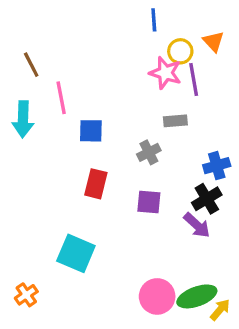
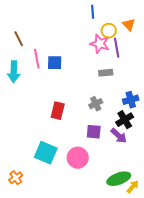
blue square: (91, 131) -> (55, 63), moved
gray cross: (149, 152) -> (96, 104), moved
purple square: (149, 202) -> (94, 132), moved
pink circle: (157, 296) -> (78, 158), moved

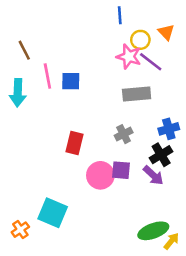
purple line: (117, 48) -> (151, 62), turned -42
gray rectangle: (106, 73) -> (137, 94), size x1.5
cyan square: (46, 153) -> (53, 213), moved
pink circle: (78, 158) -> (100, 175), moved

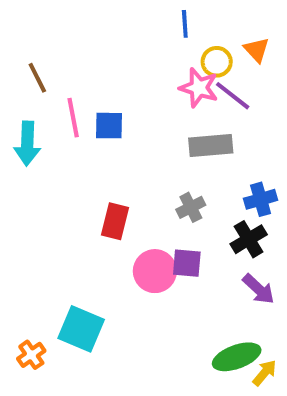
purple arrow: (153, 175) -> (259, 289), moved

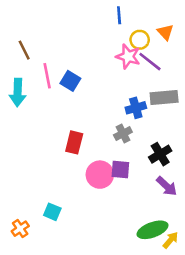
blue square: (109, 126) -> (70, 81), turned 30
gray rectangle: (211, 146) -> (164, 98), moved
blue cross: (261, 199) -> (136, 108), moved
cyan square: (81, 329) -> (52, 212), size x0.6

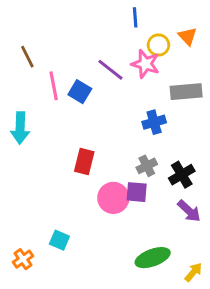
purple line: (150, 62) -> (110, 70), moved
cyan arrow: (18, 92) -> (20, 128), moved
gray rectangle: (164, 98) -> (186, 92), moved
gray cross: (123, 133) -> (147, 166), moved
green ellipse: (152, 230) -> (153, 258), moved

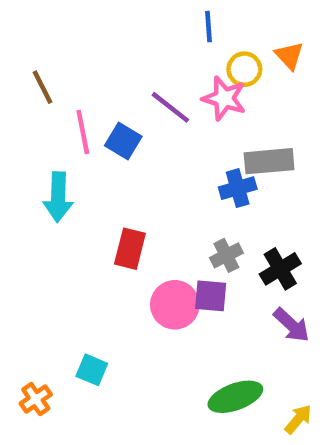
gray rectangle: (186, 92) -> (269, 161), moved
cyan arrow: (20, 128) -> (58, 197), moved

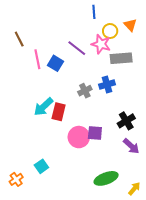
gray rectangle: (269, 161) -> (121, 58), moved
cyan arrow: (58, 197) -> (43, 107), moved, turned 45
gray cross: (226, 255) -> (85, 91), moved
cyan square: (92, 370) -> (41, 166), turned 32

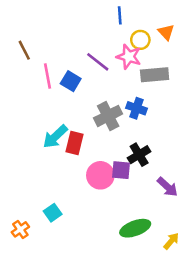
blue cross: (107, 85) -> (136, 108), turned 35
gray cross: (85, 91) -> (108, 116), size x1.5
black cross: (126, 121) -> (139, 155), moved

